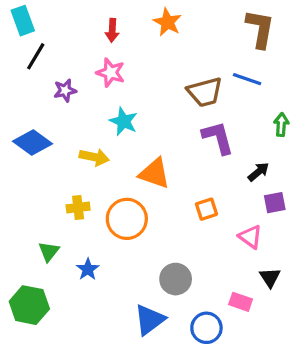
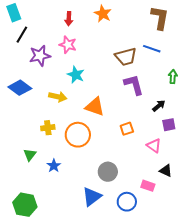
purple star: (65, 90) -> (40, 56), size x1.5
black triangle: (270, 277) -> (166, 171), turned -32
green hexagon: (29, 305) -> (25, 205), moved

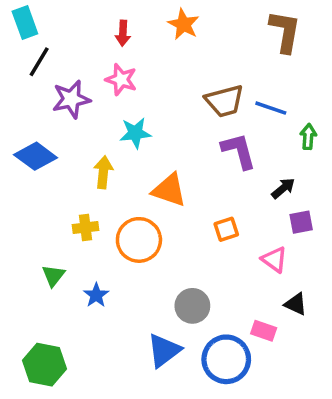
blue line: (152, 49) -> (271, 108), moved
cyan star: (76, 75) -> (135, 133), turned -30
yellow arrow: (58, 97) -> (103, 172), turned -96
blue circle: (127, 202) -> (226, 359), size x1.4

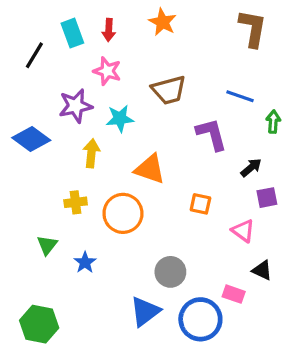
cyan rectangle: (25, 23) -> (72, 33), moved
purple star: (71, 99) -> (76, 106), moved
brown trapezoid: (224, 101) -> (169, 90), moved
orange square: (226, 229) -> (200, 204), turned 30

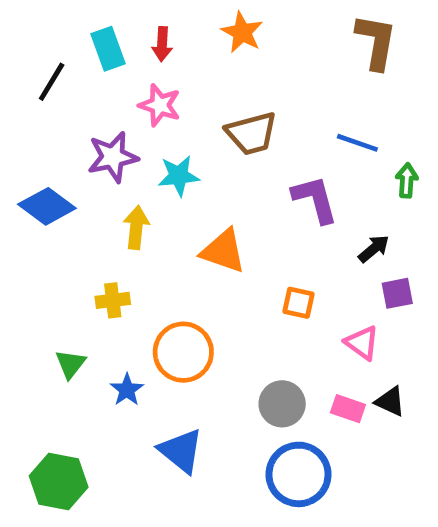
orange circle: (123, 213) -> (183, 352), moved
gray circle: (170, 272) -> (282, 404), moved
pink rectangle: (234, 294) -> (348, 409), moved
blue triangle: (145, 311) -> (181, 451), moved, turned -44

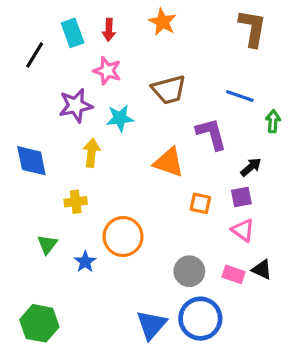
blue diamond: (47, 206) -> (31, 161), moved, turned 42
orange triangle: (223, 251) -> (169, 162), moved
purple square: (397, 293) -> (241, 197), moved
blue triangle: (181, 451) -> (151, 325), moved, turned 32

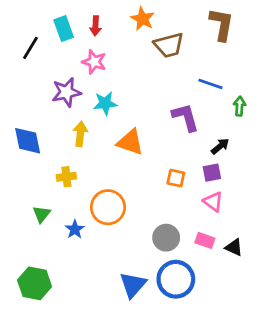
brown trapezoid: (169, 90) -> (169, 45), moved
orange triangle: (169, 162) -> (130, 142), moved
black triangle: (262, 270) -> (234, 247), moved

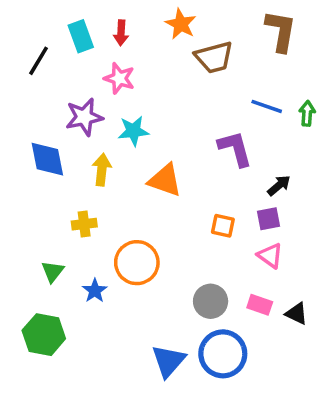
green arrow: (240, 106) -> (307, 113), moved
blue diamond: (28, 141) -> (47, 159), moved
green hexagon: (35, 283) -> (44, 335), moved

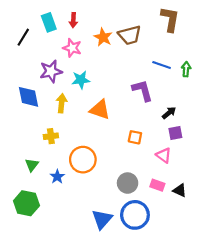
orange star: (181, 24) -> (103, 37), moved
purple square: (268, 219) -> (175, 133), moved

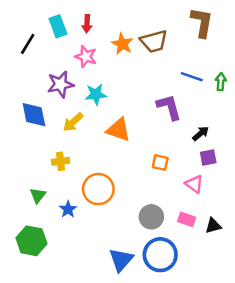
yellow arrow: (62, 103) -> (73, 122), turned -138
black triangle: (180, 190) -> (213, 226), turned -40

